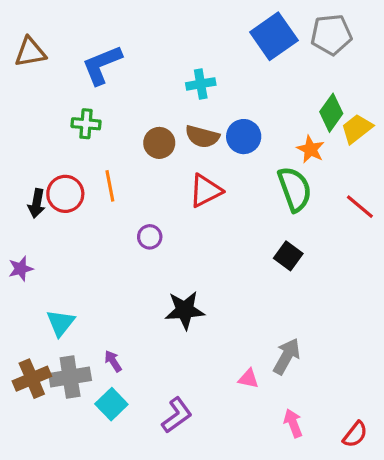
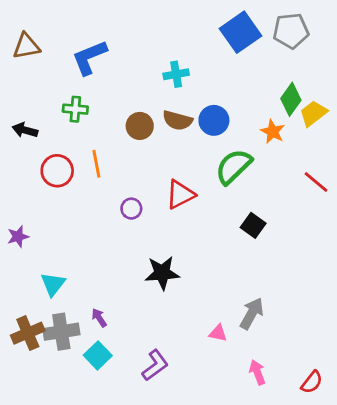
green semicircle: (295, 189) -> (233, 167), moved, turned -114
red triangle: (205, 191) -> (180, 195), moved
black arrow: (37, 203) -> (25, 130), moved, turned 95

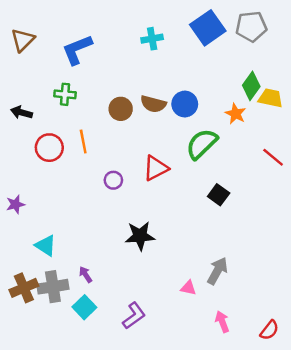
brown triangle: (26, 46) -> (23, 40), turned -35
cyan cross: (176, 74) -> (152, 39), moved
yellow trapezoid: (313, 113) -> (271, 98), turned 50
cyan triangle: (53, 284) -> (46, 246), turned -35

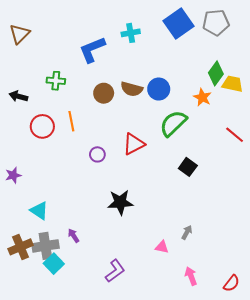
blue L-shape: (77, 50) -> (92, 50), moved
gray arrow: (217, 271) -> (187, 232), size x0.6
cyan square: (84, 307) -> (54, 264), moved

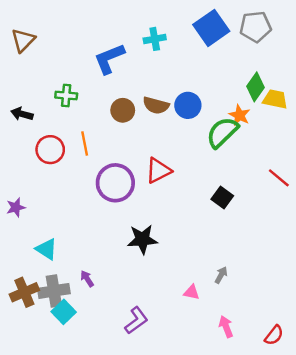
green semicircle: (173, 123) -> (222, 132), moved
red line: (235, 135) -> (279, 178), moved
purple circle: (97, 154) -> (115, 183), size x2.0

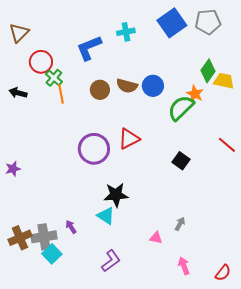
green cross: (66, 96) -> (54, 78), turned 36
orange line: (85, 143) -> (61, 94), moved
red circle: (50, 150) -> (41, 62), moved
cyan triangle: (47, 249) -> (106, 216), moved

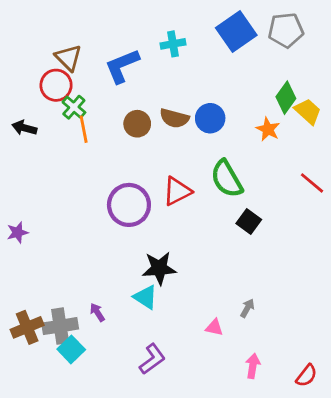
brown triangle: (19, 33) -> (68, 58), moved, turned -30
yellow trapezoid: (224, 81) -> (308, 111), turned 30
green semicircle: (181, 108) -> (227, 179), moved, turned -76
red line: (227, 145) -> (312, 183), moved
pink arrow: (184, 266) -> (253, 366), turned 30

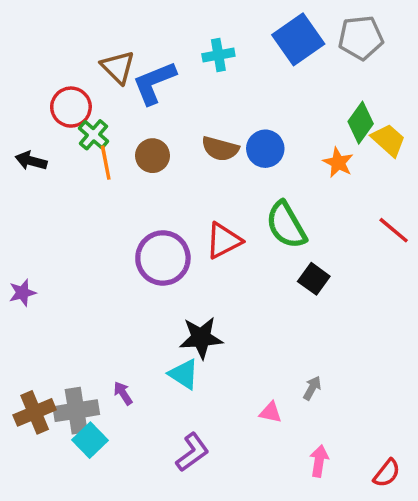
brown triangle: (68, 58) -> (118, 67), moved
brown circle: (137, 124) -> (153, 156), moved

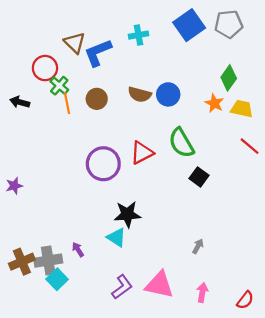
yellow trapezoid: (388, 140) -> (242, 109), moved, turned -30
pink triangle: (270, 412) -> (159, 285), moved, size x2.0

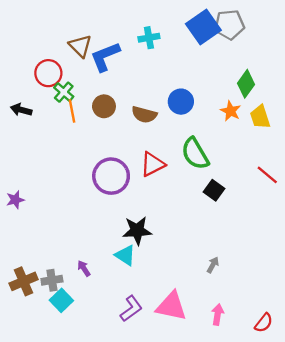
gray pentagon: (229, 24) -> (229, 25), moved
brown semicircle: (140, 94) -> (144, 115), moved
yellow trapezoid: (242, 109) -> (260, 117), turned -120
red line: (250, 146) -> (267, 175), moved
gray cross: (48, 261) -> (52, 280), size x0.7

